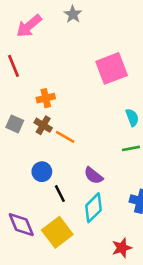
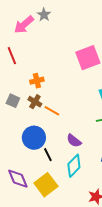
gray star: (73, 14) -> (44, 15), moved
blue circle: (42, 172) -> (34, 138), size x1.5

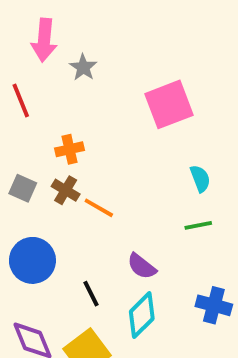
gray star: (44, 15) -> (83, 67), moved
pink arrow: (24, 25) -> (44, 40), turned -45
blue circle: (34, 138) -> (32, 260), moved

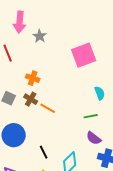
orange cross: (70, 149) -> (33, 78), turned 32
green line: (198, 225) -> (91, 116), moved
purple semicircle: (142, 266) -> (94, 138), moved

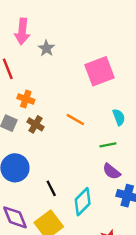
orange cross: (33, 78) -> (26, 99), moved
orange line: (48, 108) -> (75, 120), moved

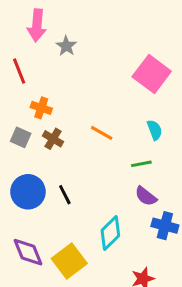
pink square: (100, 71) -> (152, 74), moved, turned -32
black line: (51, 188) -> (65, 195), moved

